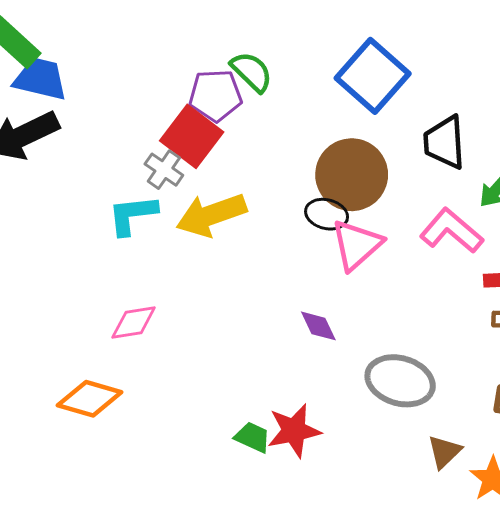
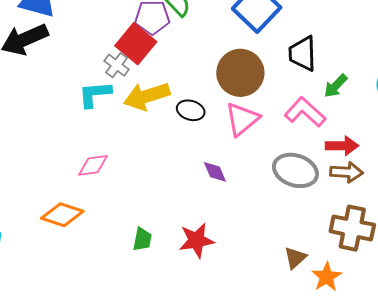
black ellipse: (327, 214) -> (191, 110), moved
gray ellipse: (400, 381) -> (295, 170), moved
green trapezoid: (253, 437) -> (142, 239), moved, turned 75

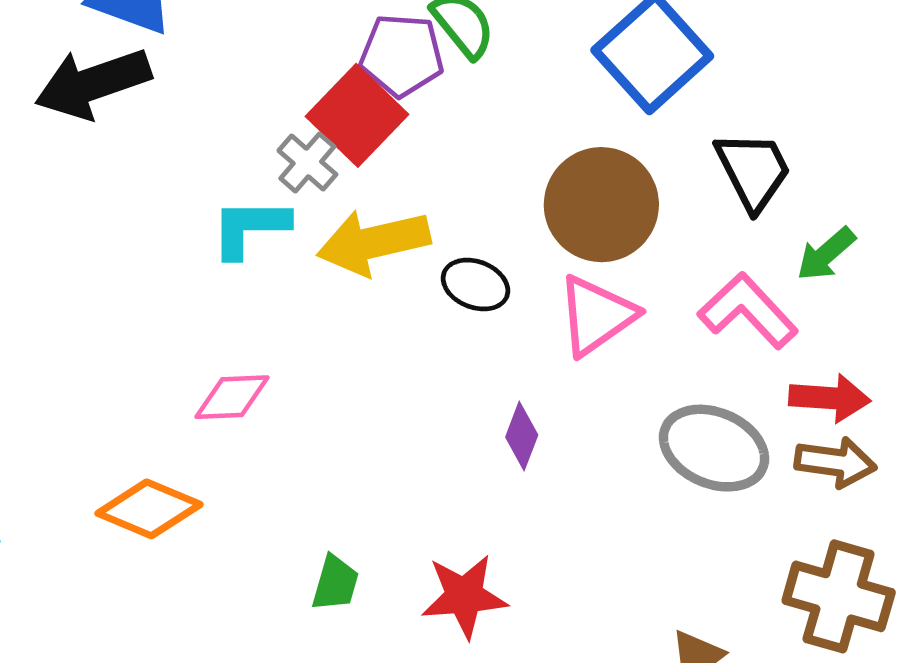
black trapezoid: (302, 54) -> (753, 171), turned 150
purple diamond: (215, 172) -> (522, 436), turned 40

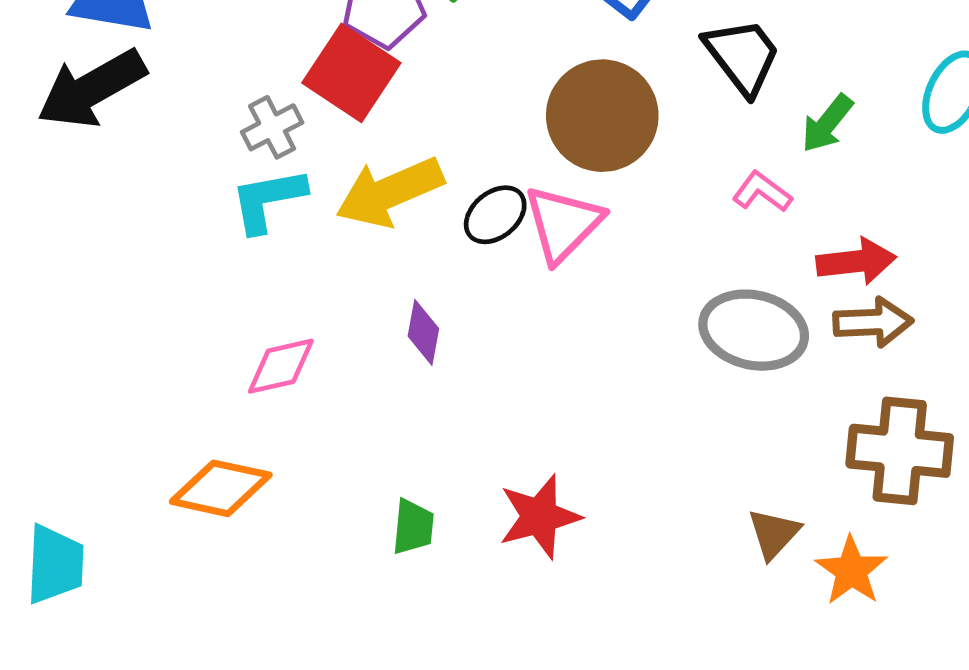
gray cross: (307, 163) -> (272, 127), moved, turned 32
black ellipse: (475, 285) -> (495, 215), turned -50
pink L-shape: (748, 311) -> (762, 192), size x0.6
pink triangle: (596, 316) -> (563, 224), moved
purple diamond: (522, 436) -> (423, 332), moved

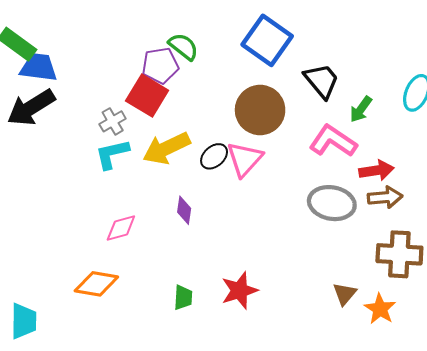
pink L-shape: (762, 192) -> (333, 141), size x1.8

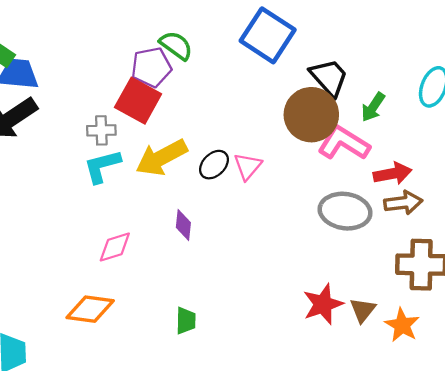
brown circle: (260, 110) -> (311, 115), moved
gray cross: (113, 121) -> (101, 130), turned 30
pink triangle: (245, 159) -> (248, 166), size x0.7
red star: (239, 291) -> (323, 304), moved

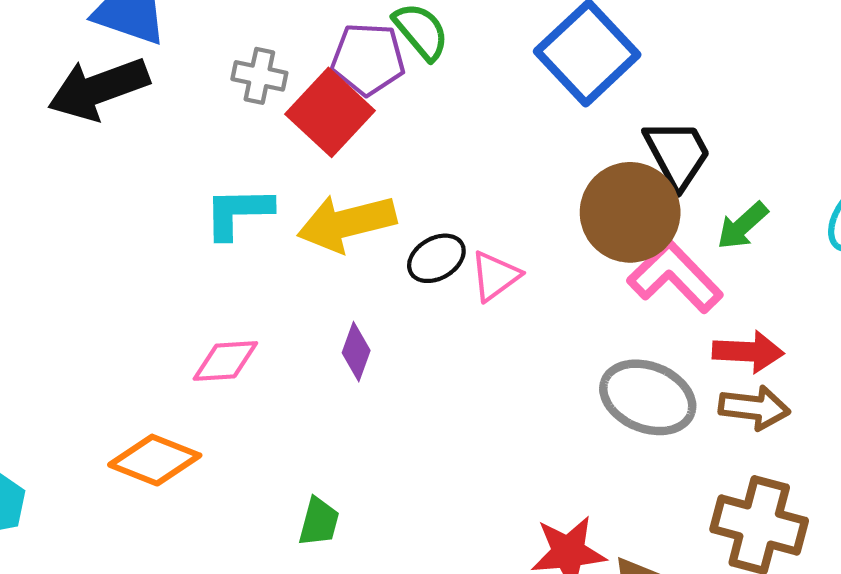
gray cross: (101, 130) -> (259, 76), moved

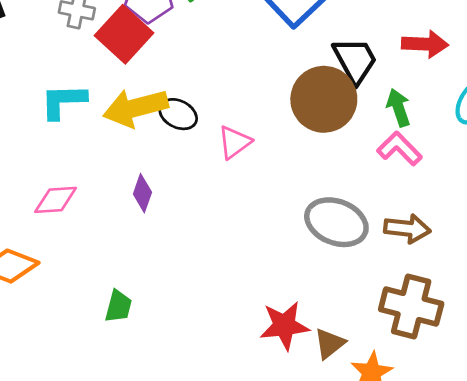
green arrow: (742, 226) -> (399, 108), turned 114
black ellipse: (436, 258) -> (178, 114), moved, turned 57
pink L-shape: (675, 277) -> (399, 149), moved, size x0.7
red arrow: (748, 352) -> (425, 44), moved

